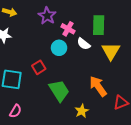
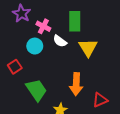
orange arrow: (98, 86) -> (76, 84), turned -140

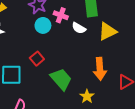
cyan circle: (35, 46) -> (43, 25), moved
yellow triangle: (88, 48) -> (107, 31), turned 42

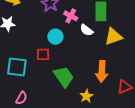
cyan circle: (43, 25) -> (55, 37), moved
red square: (37, 59) -> (43, 54), turned 32

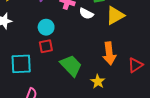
cyan circle: (55, 37) -> (46, 27), moved

